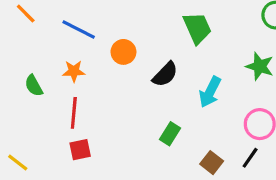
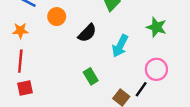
green rectangle: (170, 134) -> (91, 76), turned -63
black line: (250, 158) -> (141, 89), moved

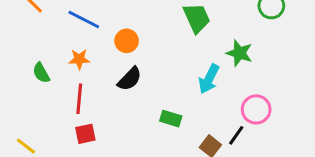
green star: (156, 27) -> (239, 53), moved
black semicircle: (87, 33) -> (130, 79), moved
green rectangle: (91, 76) -> (171, 119), turned -42

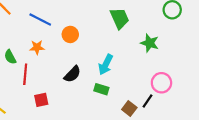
black semicircle: (130, 79) -> (72, 74), moved
cyan arrow: (209, 79) -> (106, 65), moved
red line: (79, 99) -> (25, 74), moved

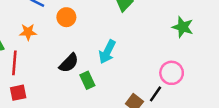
green star: (150, 43) -> (183, 27), moved
green rectangle: (101, 89) -> (87, 80), moved, turned 48
red square: (41, 100) -> (18, 93), moved

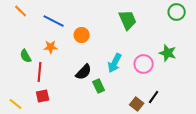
green star: (183, 27) -> (168, 53), moved
pink circle: (172, 73) -> (144, 64), moved

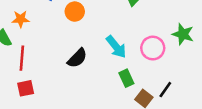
orange star: (51, 47) -> (21, 19), moved
cyan arrow: (115, 63) -> (116, 47), turned -66
green rectangle: (99, 86) -> (126, 78), moved

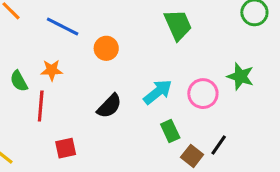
orange star: (21, 19) -> (52, 70), moved
cyan arrow: (116, 47) -> (158, 92), turned -90
red square: (26, 88) -> (66, 148), moved

